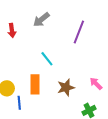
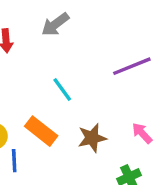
purple line: (79, 32) -> (132, 66), moved, turned 45
orange rectangle: (35, 84) -> (41, 131), turned -54

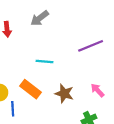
cyan line: (62, 89) -> (44, 61), turned -49
brown star: (92, 138) -> (64, 94), turned 30

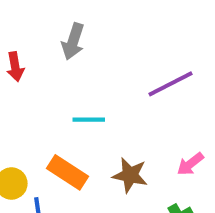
gray arrow: (40, 18) -> (73, 41), turned -30
pink arrow: (97, 90) -> (190, 164), turned -80

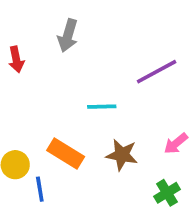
cyan line: (89, 120) -> (102, 107), moved

